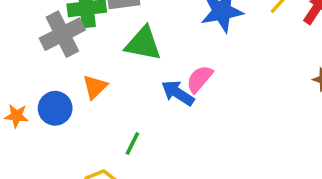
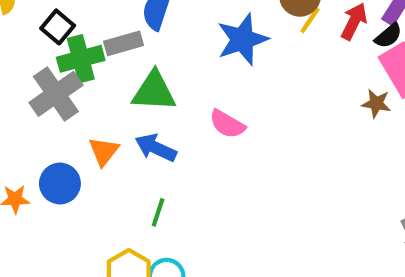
pink semicircle: (200, 79) -> (227, 124), turned -92
blue arrow: (178, 93) -> (156, 148), moved

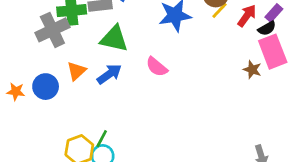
blue arrow: (156, 148) -> (109, 74), turned 110
green line: (158, 212) -> (102, 139), moved

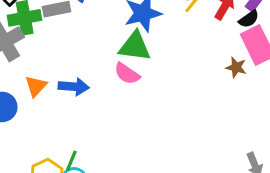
green triangle: (114, 39) -> (135, 46), moved
blue arrow: (109, 74) -> (74, 87), turned 45

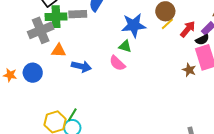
green triangle: (135, 46) -> (125, 46), size x0.6
orange triangle: (36, 86) -> (59, 51), moved, turned 42

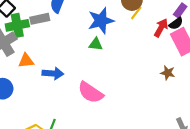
red arrow: (188, 29) -> (161, 28), moved
pink semicircle: (117, 63) -> (91, 93), moved, size x1.4
brown star: (189, 70) -> (168, 73), moved

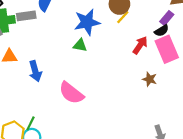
red arrow: (161, 28) -> (140, 45), moved
blue arrow: (53, 73) -> (35, 71), turned 66

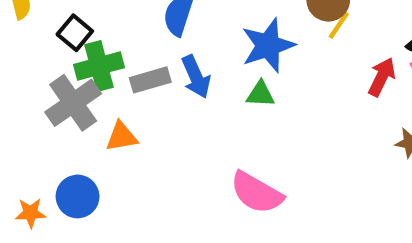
gray rectangle: (26, 16) -> (150, 80), moved
blue arrow: (35, 71) -> (196, 77), moved

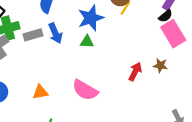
red arrow: (382, 77) -> (135, 72), moved
orange triangle: (121, 137) -> (40, 92), moved

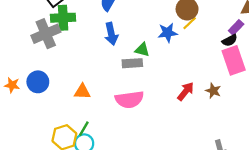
blue star: (91, 18) -> (168, 33), moved, size x0.7
gray rectangle: (33, 35) -> (132, 63), moved
pink semicircle: (85, 90) -> (129, 99), turned -50

